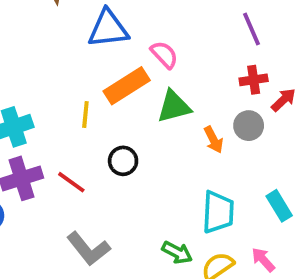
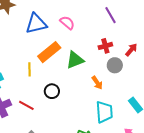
pink semicircle: (164, 55) -> (67, 23), moved
red cross: (254, 80) -> (105, 46), moved
orange arrow: (214, 140) -> (97, 83), moved

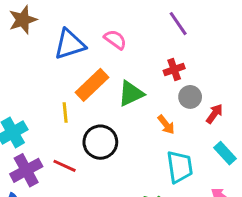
red arrow: (131, 50) -> (214, 114), moved
black circle: (52, 91) -> (100, 142), size x1.5

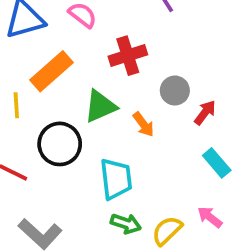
red cross: (174, 70) -> (128, 56), moved, size x1.4
green triangle: (131, 94) -> (100, 106), moved
cyan trapezoid: (180, 167) -> (116, 179), moved

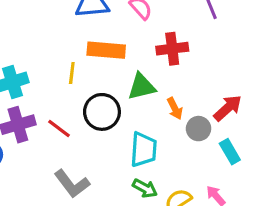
orange rectangle: (51, 71) -> (106, 50), turned 36
gray circle: (175, 91) -> (199, 129), moved
red arrow: (205, 113) -> (228, 108), size x1.4

